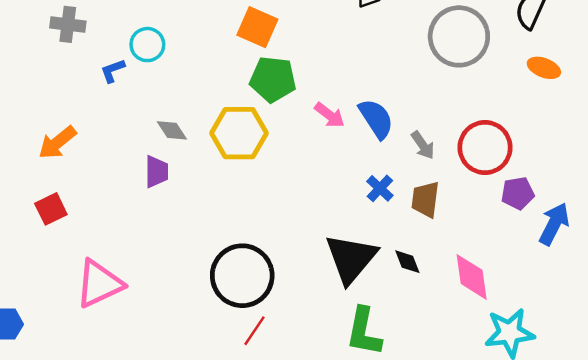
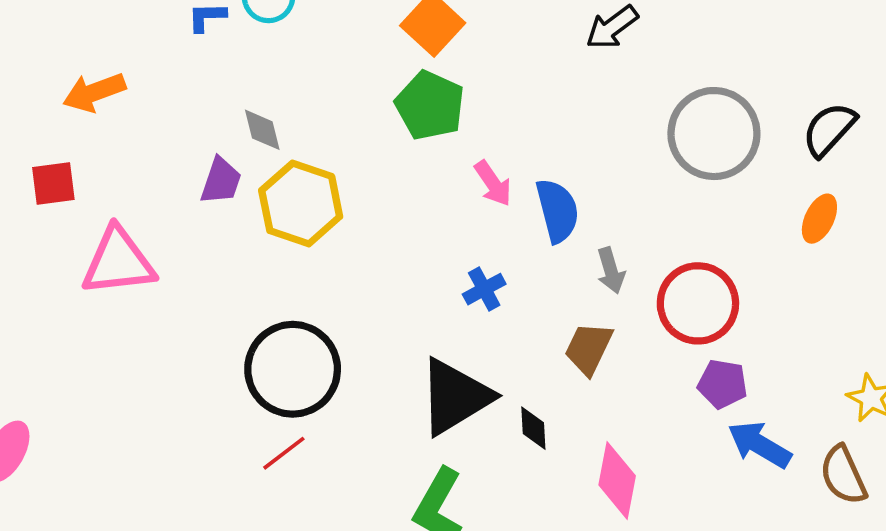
orange ellipse: (544, 68) -> (819, 219), turned 76
yellow hexagon: (239, 133) -> (301, 203), moved
blue cross: (380, 188) -> (484, 289), moved
blue arrow: (554, 224) -> (759, 445), turned -105
pink triangle: (99, 284) -> (118, 262), moved

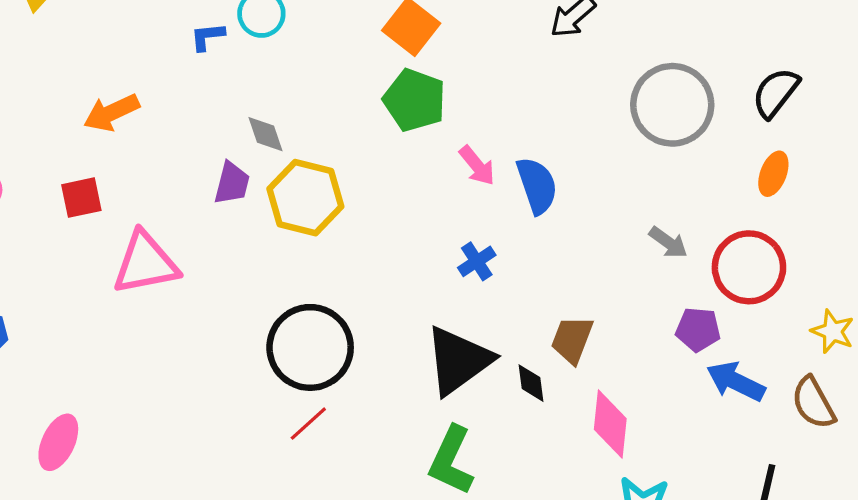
gray arrow: (611, 270) -> (668, 242), moved, turned -33
red circle: (698, 303) -> (749, 267), moved
brown trapezoid: (589, 348) -> (572, 340), moved

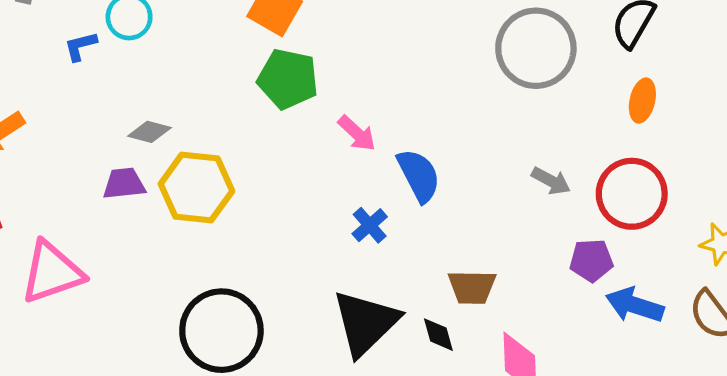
gray diamond: (265, 134) -> (149, 132), turned -48
purple trapezoid: (232, 183) -> (124, 184), turned -102
blue semicircle: (537, 185) -> (419, 175), moved
brown trapezoid: (572, 340) -> (472, 287), turned -102

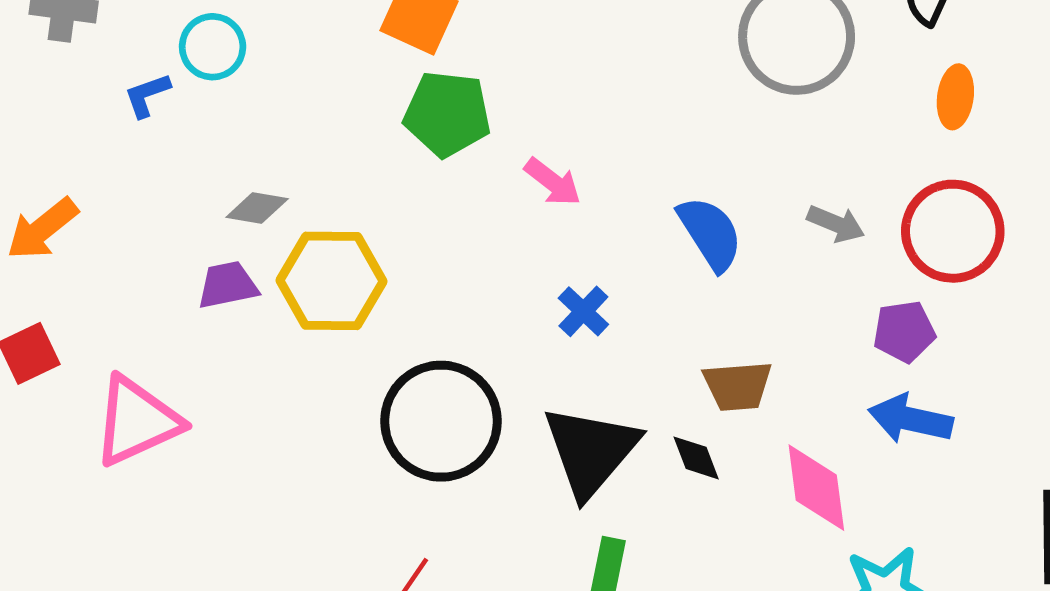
blue semicircle: (419, 175) -> (710, 233), moved
blue arrow: (635, 305) -> (910, 419), moved
black circle: (221, 331) -> (441, 421), moved

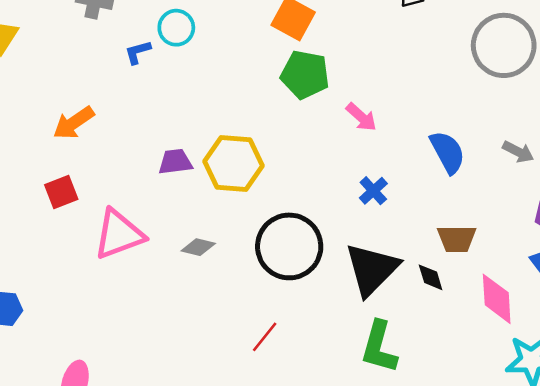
gray diamond: (257, 208) -> (198, 247), moved

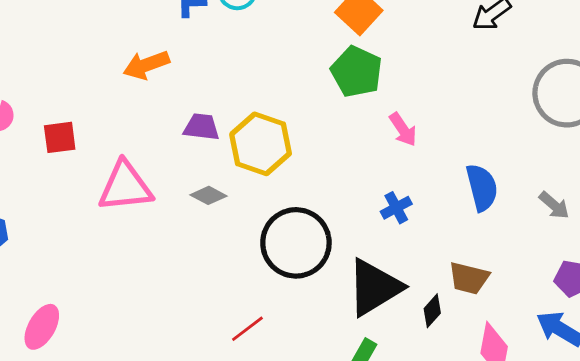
orange arrow: (74, 123) -> (146, 65), moved
red square: (61, 192) -> (60, 137), moved
gray diamond: (198, 247) -> (209, 195), moved
black diamond: (431, 277) -> (432, 311), turned 44

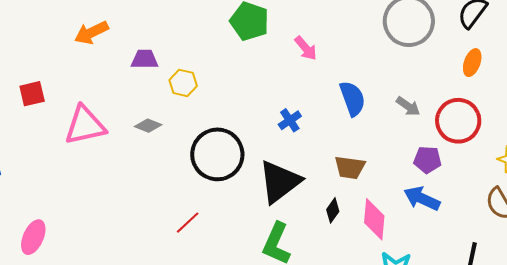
purple trapezoid: (202, 127) -> (145, 59), moved
pink arrow: (403, 129) -> (306, 48), moved
yellow hexagon: (261, 144) -> (183, 83), size x0.6
black diamond: (432, 311) -> (333, 210), moved

